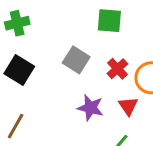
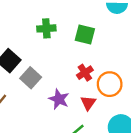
green cross: (17, 23) -> (46, 28), moved
gray square: (76, 60) -> (31, 78), moved

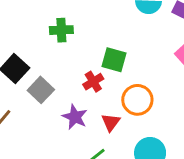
green square: (85, 35) -> (114, 60), moved
red cross: (85, 73) -> (93, 82), moved

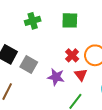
green square: (114, 60) -> (70, 20), moved
red cross: (93, 82) -> (72, 55), moved

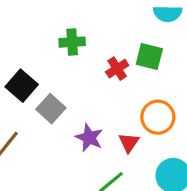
green square: (70, 20) -> (149, 56), moved
red cross: (72, 55) -> (117, 69), moved

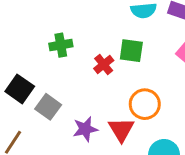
purple star: (89, 138) -> (85, 129), turned -30
red triangle: (129, 143) -> (121, 130), size x1.4

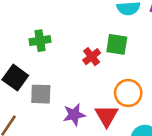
green cross: (61, 45) -> (40, 41), moved
gray square: (48, 107) -> (41, 94), turned -35

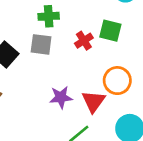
green cross: (40, 41) -> (49, 16), moved
gray square: (41, 94) -> (41, 44), moved

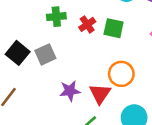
red cross: (84, 41) -> (87, 24), moved
gray square: (41, 44) -> (45, 54), moved, turned -30

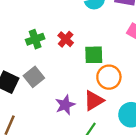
green square: (114, 28) -> (94, 55), moved
red triangle: (100, 94) -> (94, 101), turned 40

